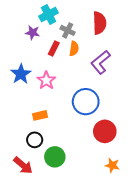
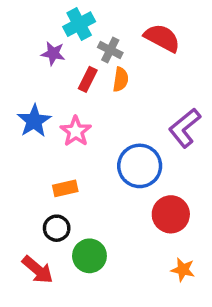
red semicircle: (99, 23) -> (162, 38), turned -60
purple L-shape: (101, 62) -> (185, 128), moved

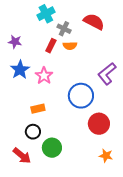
purple star: (53, 53) -> (15, 42), moved
orange semicircle: (121, 79) -> (70, 46), turned 80

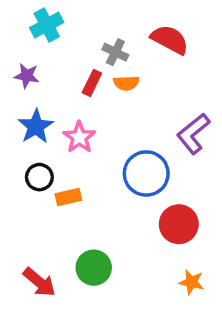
cyan cross: (46, 14) -> (47, 25), moved
black circle: (33, 132) -> (39, 177), moved

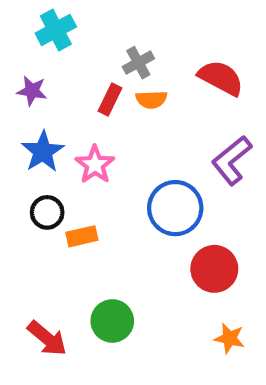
red semicircle: (170, 40) -> (221, 78), moved
gray cross: (115, 52) -> (138, 63), turned 35

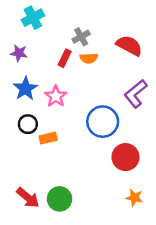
green circle: (112, 321) -> (60, 199), moved

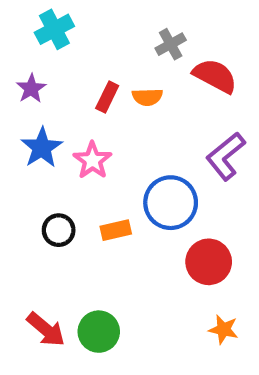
gray cross: (81, 37) -> (171, 44), moved
purple star: (19, 53) -> (31, 89), turned 30
black circle: (28, 124) -> (59, 230), moved
orange rectangle: (48, 138) -> (116, 230), moved

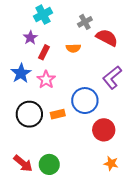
cyan cross: (54, 29) -> (43, 15), moved
purple star: (31, 89) -> (30, 38), moved
red rectangle: (107, 97) -> (44, 52), moved
black circle: (59, 230) -> (29, 114), size x1.6

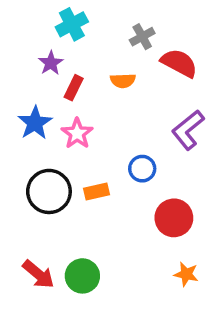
blue circle: (85, 101) -> (142, 169), size x0.6

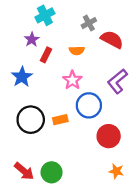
pink star: (77, 133) -> (72, 80), moved
blue circle: (142, 169) -> (89, 105), size x1.5

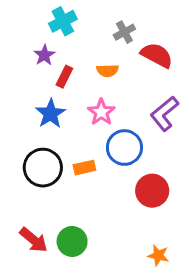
blue star: (22, 77) -> (51, 114), moved
orange star: (116, 171) -> (158, 255), moved

